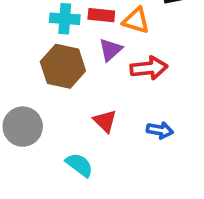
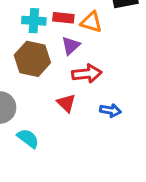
red arrow: (149, 68) -> (87, 74), moved
cyan semicircle: (79, 165) -> (28, 138), moved

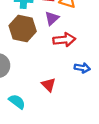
red triangle: (66, 103) -> (48, 85), moved
cyan semicircle: (28, 138) -> (17, 102), moved

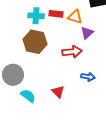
purple triangle: (52, 18) -> (87, 33), moved
cyan semicircle: (17, 102) -> (28, 96), moved

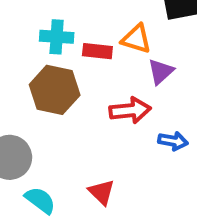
red rectangle: (56, 14) -> (97, 51), moved
blue arrow: (88, 77) -> (173, 141), moved

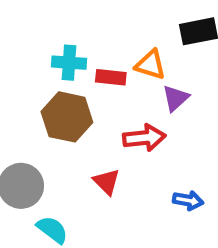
blue arrow: (173, 141) -> (188, 200), moved
red triangle: (102, 192) -> (107, 182), moved

